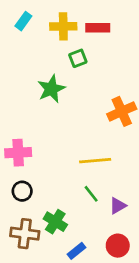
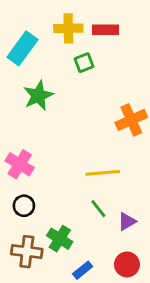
cyan rectangle: (23, 21) -> (22, 48), moved, size x1.6
green star: (51, 89) -> (38, 96), moved
pink cross: (18, 153) -> (20, 164), turned 35

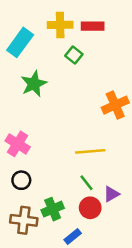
green square: (84, 63) -> (74, 55), turned -30
green cross: (60, 239) -> (53, 209), turned 35
red circle: (127, 264) -> (90, 208), moved

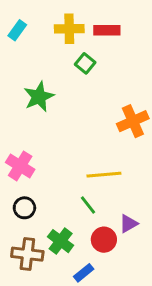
cyan rectangle: (20, 42) -> (17, 30), moved, size x0.6
green line: (86, 183) -> (88, 205), moved
green cross: (53, 209) -> (61, 241), turned -30

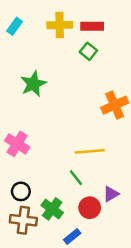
green square: (85, 63) -> (88, 51), moved
black circle: (24, 208) -> (21, 191), moved

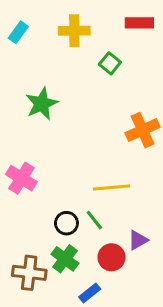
red rectangle: (92, 26) -> (139, 23), moved
black circle: (21, 191) -> (66, 223), moved

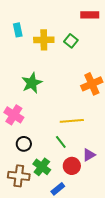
yellow cross: (74, 31) -> (44, 40), moved
cyan rectangle: (18, 32) -> (18, 30), moved, turned -48
green star: (42, 104) -> (32, 83), moved
black circle: (66, 223) -> (24, 144), moved

